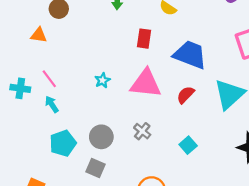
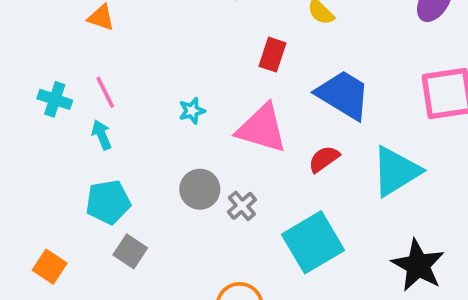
gray circle: (101, 137) -> (200, 189), moved
cyan square: (188, 145) -> (313, 242), size x2.0
gray square: (96, 168) -> (130, 251), moved

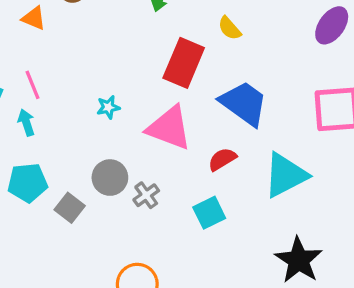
red rectangle: (272, 55) -> (184, 63), size x1.6
cyan square: (313, 242) -> (209, 213), moved, size x0.6
gray square: (130, 251) -> (70, 208), moved

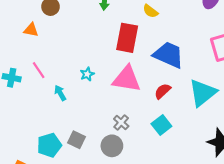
cyan arrow: (26, 122) -> (60, 93), moved
gray circle: (110, 178) -> (112, 146), moved
cyan pentagon: (28, 183) -> (49, 145), moved

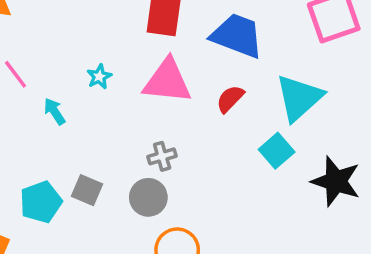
gray cross: (121, 122) -> (162, 156), turned 35
cyan square: (161, 125) -> (277, 151), moved

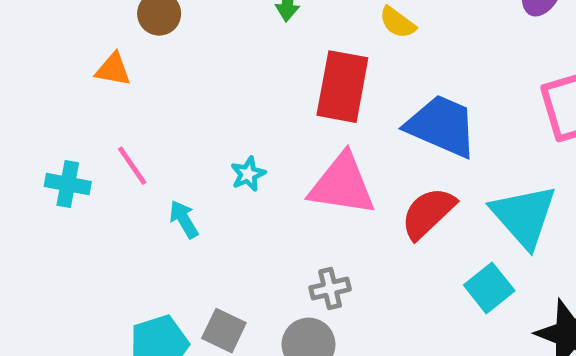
cyan triangle: (299, 98) -> (524, 216), turned -32
red semicircle: (230, 99) -> (428, 213), size x1.4

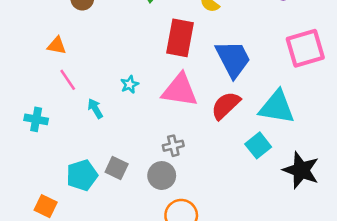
orange triangle: (113, 69) -> (57, 46), moved
blue trapezoid: (442, 126) -> (233, 59), turned 39
cyan cross: (68, 184) -> (36, 119), moved
cyan triangle: (524, 216) -> (277, 107), turned -39

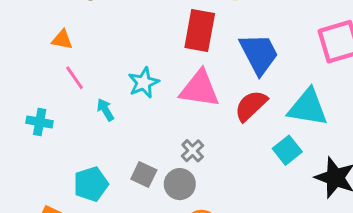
cyan star: (130, 84) -> (144, 83), size x1.5
gray cross: (173, 146) -> (193, 151), turned -30
gray square: (117, 168) -> (144, 174), moved

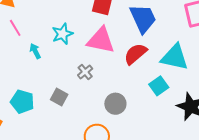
gray cross: (193, 151) -> (85, 72), moved
cyan pentagon: (91, 184) -> (22, 102), turned 30
gray circle: (180, 184) -> (115, 104), moved

